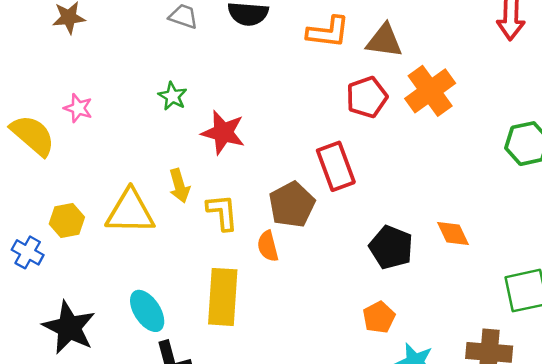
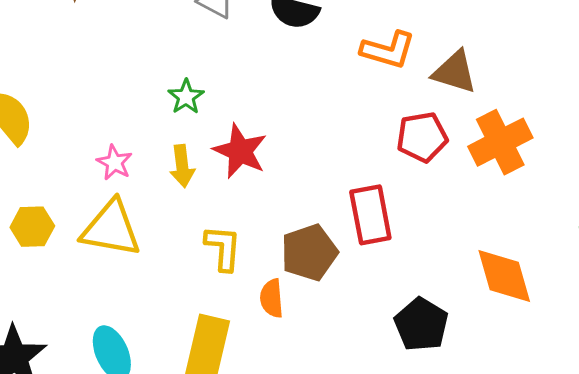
pink star: (78, 108) -> (114, 162), moved
yellow arrow: (179, 186) -> (182, 166), moved
orange diamond: (453, 234) -> (504, 276), moved, size x1.5

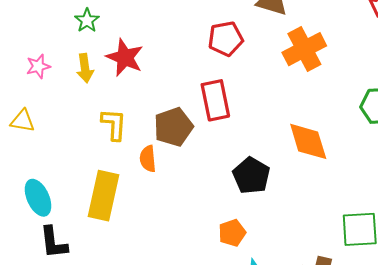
red pentagon: (422, 137) -> (226, 39), moved
pink star: (114, 162) -> (38, 66), turned 30
yellow triangle: (111, 229) -> (22, 121), moved, size x0.6

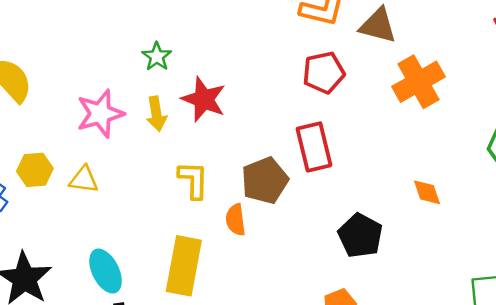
pink star: (38, 66) -> (100, 114), size x1.6
orange diamond: (308, 141) -> (427, 192), size x0.6

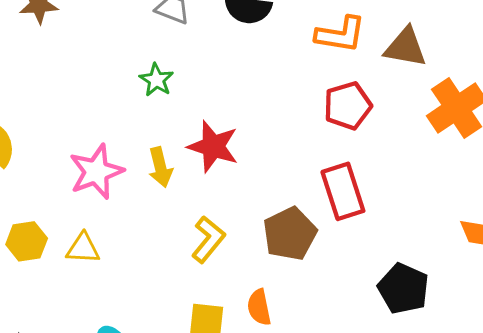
green star: (157, 57) -> (156, 80), moved
yellow L-shape: (193, 180) -> (208, 239), turned 42
orange semicircle: (236, 220) -> (259, 307), moved

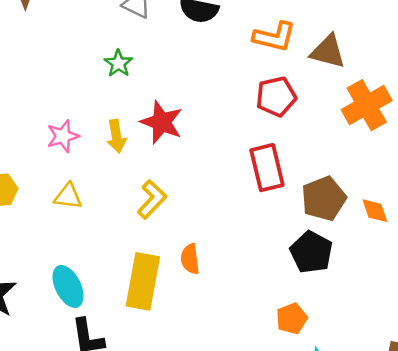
pink star: (96, 172) -> (63, 136), size x0.7
brown pentagon: (290, 234) -> (324, 199), moved
yellow triangle: (83, 248) -> (68, 196), moved

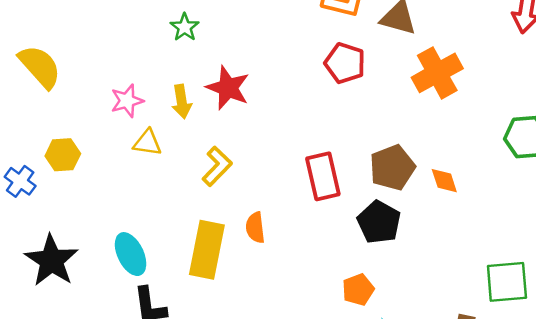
red pentagon: (276, 97) -> (345, 63), turned 30
red rectangle: (267, 168) -> (323, 176), moved
yellow triangle: (68, 196) -> (147, 143), moved

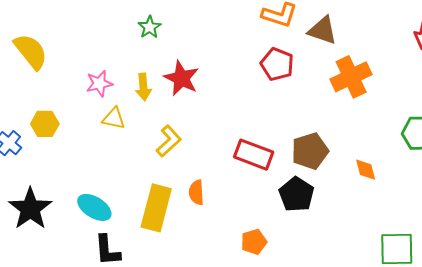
red rectangle: (323, 176) -> (254, 155), turned -60
orange diamond: (444, 181) -> (366, 170), moved
cyan ellipse: (131, 254) -> (94, 207), turned -36
orange pentagon: (358, 290) -> (254, 242), moved

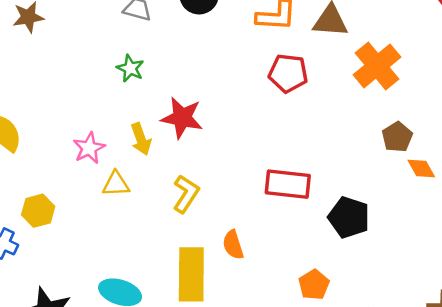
brown pentagon: (310, 151) -> (397, 137), moved, size x0.7

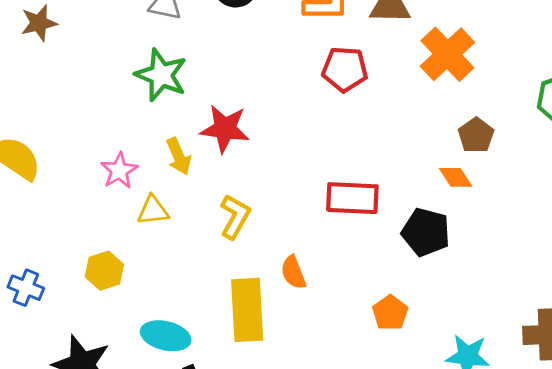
green star: (130, 68) -> (161, 75), size x1.6
orange diamond: (421, 168) -> (456, 177), moved
yellow hexagon: (38, 211) -> (104, 271), moved

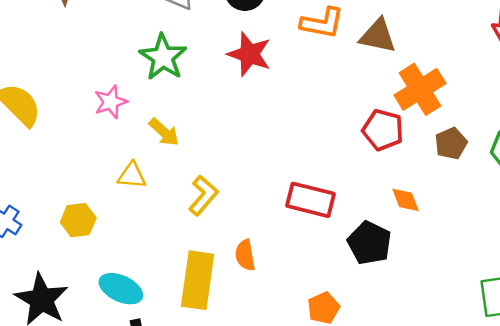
red pentagon: (345, 69) -> (383, 130), moved
red star: (225, 129) -> (249, 54), moved
brown pentagon: (476, 135) -> (451, 143), moved
yellow arrow: (179, 156) -> (164, 132), turned -36
pink star: (119, 171) -> (111, 102), moved

